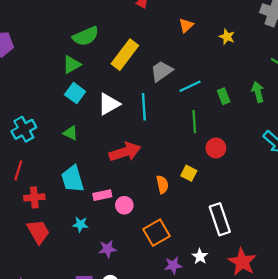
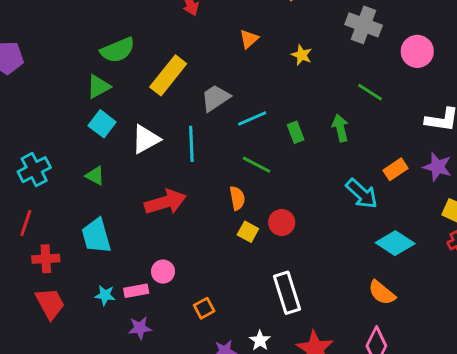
green line: (194, 122) -> (257, 165), turned -60
red circle: (216, 148) -> (282, 222), moved
orange semicircle: (162, 184) -> (237, 198), moved
pink rectangle: (102, 195) -> (136, 291), moved
orange square: (157, 233) -> (204, 308), size x0.6

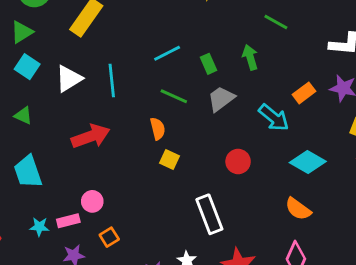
gray trapezoid: (216, 98) -> (221, 99), moved
red circle: (282, 222) -> (238, 162), moved
orange square: (204, 308) -> (109, 237), moved

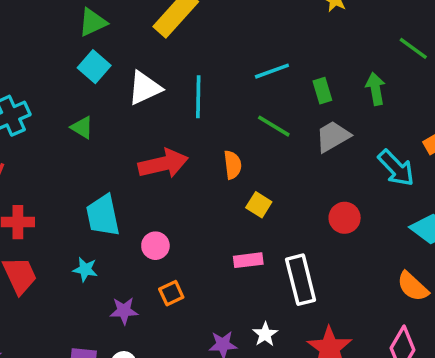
orange semicircle: (158, 129) -> (233, 165), moved
cyan trapezoid: (28, 172) -> (103, 216), moved
pink rectangle: (68, 221) -> (248, 260), moved

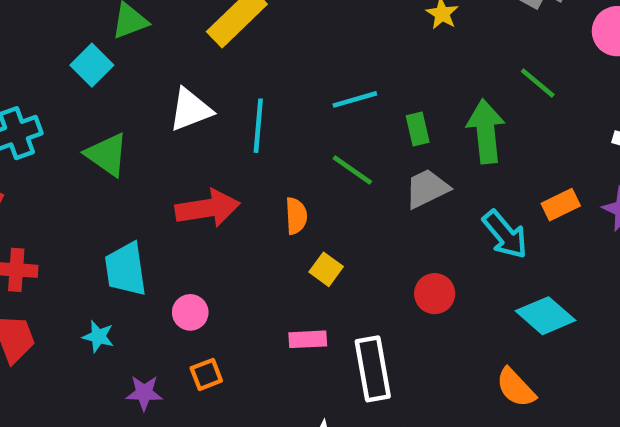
cyan square: (94, 67) -> (92, 65), moved
green arrow: (376, 89) -> (486, 131), size x1.5
green triangle: (82, 127) -> (107, 155), size x1.5

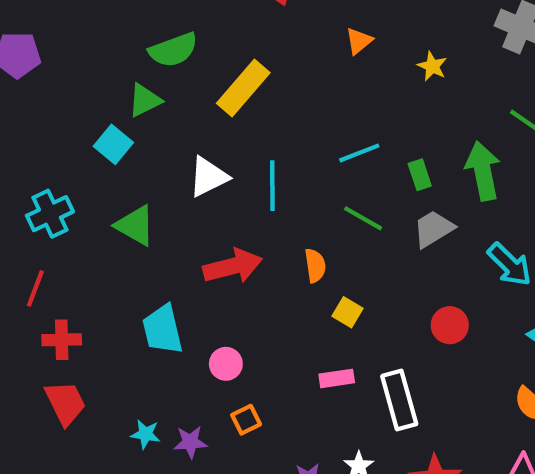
cyan star: (98, 337) -> (145, 434), moved

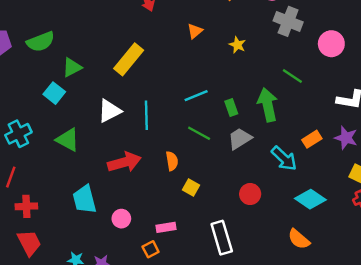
green semicircle: (173, 50) -> (41, 42), moved
pink rectangle: (337, 378) -> (166, 227), moved
orange square: (246, 420) -> (151, 249), moved

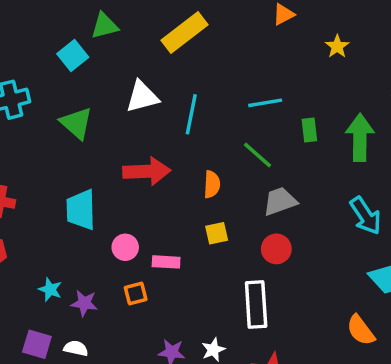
gray trapezoid: (240, 139) -> (280, 201), moved
yellow square: (191, 188) -> (217, 233), moved, turned 35
red circle: (250, 194) -> (276, 249), moved
pink rectangle: (166, 227) -> (166, 262), moved
orange square: (151, 249) -> (136, 294), moved

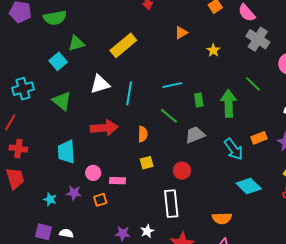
gray trapezoid: (280, 201) -> (195, 135), moved
purple star: (84, 303) -> (74, 193), moved
orange semicircle: (361, 330) -> (222, 218), moved, turned -54

